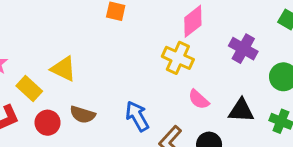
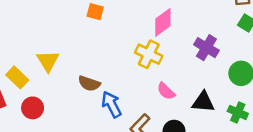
yellow triangle: (64, 69) -> (48, 61), turned 30
brown semicircle: (83, 115) -> (89, 83), moved

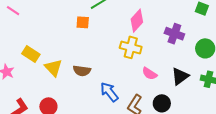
yellow rectangle: (17, 77) -> (31, 54), moved
brown semicircle: (89, 83) -> (82, 71), moved
black triangle: (203, 102) -> (180, 76), turned -30

